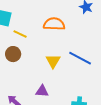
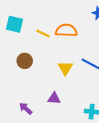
yellow line: (20, 34) -> (43, 33), moved

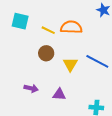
brown circle: (25, 61) -> (46, 53), moved
purple arrow: (26, 109) -> (31, 88), moved, turned 152

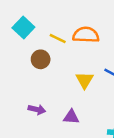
cyan square: (20, 21) -> (23, 27), turned 30
brown circle: (46, 53) -> (41, 59), moved

